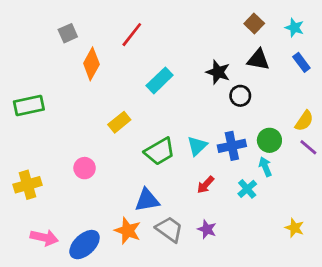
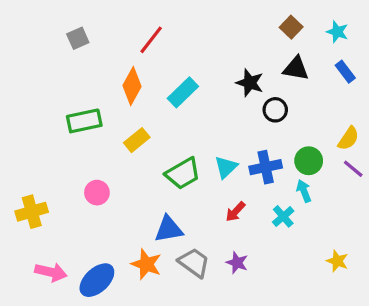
orange diamond: (91, 64) -> (132, 86), moved
green rectangle: (29, 106) -> (84, 121), moved

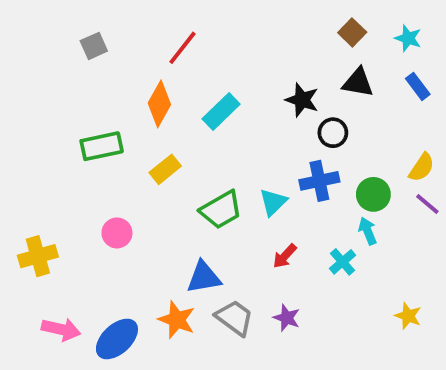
blue cross: (266, 167) -> (319, 181), moved

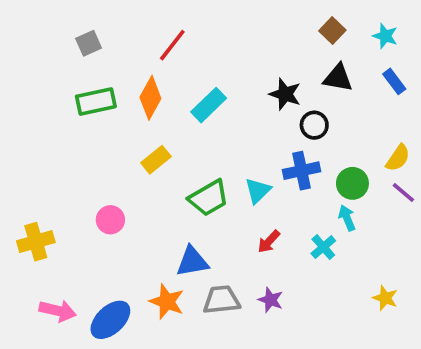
green rectangle: (102, 146) -> (96, 101), moved
gray trapezoid: (235, 318) -> (221, 300), turned -42

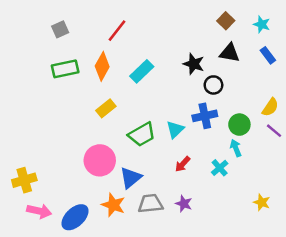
pink circle: (110, 220) -> (100, 160), moved, size x1.6
yellow cross: (36, 242) -> (24, 180), moved
blue triangle: (192, 262) -> (131, 178), turned -30

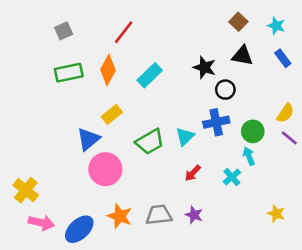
blue triangle: (131, 178) -> (88, 139), moved
yellow cross: (24, 180) -> (26, 190), turned -35

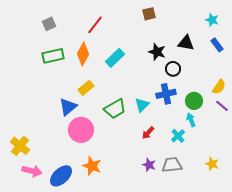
brown square: (238, 22) -> (149, 14), moved, turned 32
gray trapezoid: (159, 215) -> (172, 165), moved

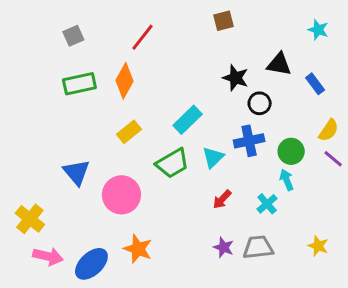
blue rectangle: (217, 45) -> (315, 84), moved
cyan rectangle: (115, 58) -> (188, 120), moved
blue triangle: (68, 107) -> (76, 172), moved, turned -30

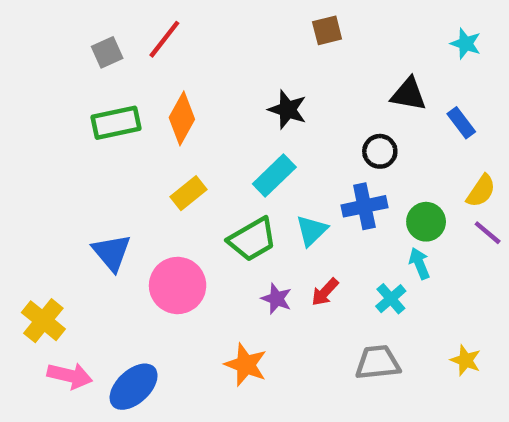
red line: (142, 37) -> (164, 39), moved
black star: (236, 78) -> (287, 110), moved
purple star: (224, 247) -> (276, 299), moved
orange star: (138, 249) -> (246, 365), moved

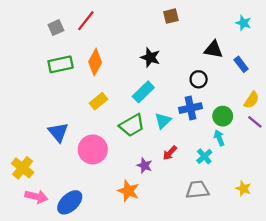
purple star: (276, 299) -> (144, 166), moved

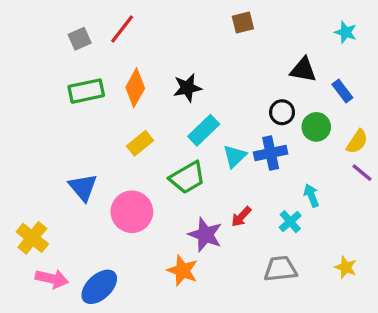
black star: (150, 57) -> (187, 88), moved, turned -30
green circle: (223, 116) -> (316, 127), moved
cyan triangle: (163, 121) -> (235, 156), moved
purple star: (144, 166) -> (205, 235), size x1.5

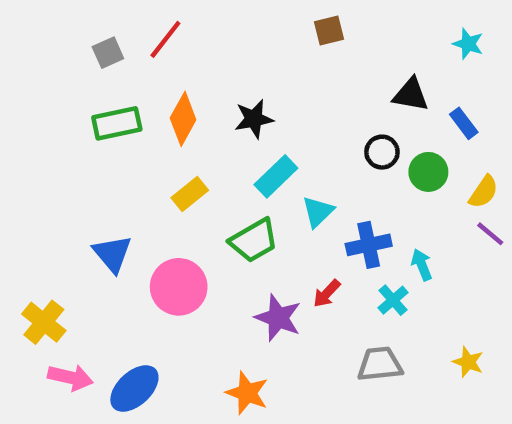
blue cross: (271, 153) -> (369, 245), moved
orange star: (182, 271) -> (247, 393), moved

